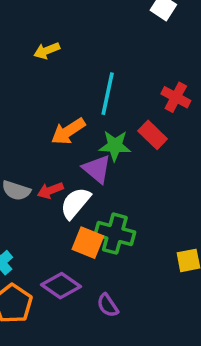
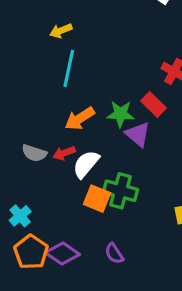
cyan line: (108, 94) -> (69, 68), moved
orange arrow: (68, 131) -> (80, 119), moved
purple triangle: (97, 169) -> (138, 134), moved
purple diamond: (61, 286) -> (62, 254), moved

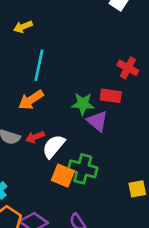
yellow arrow: (61, 31) -> (23, 27), moved
red rectangle: (153, 104) -> (111, 96), turned -36
orange arrow: (80, 119) -> (31, 100), moved

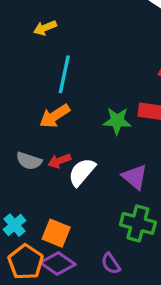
purple triangle: (97, 121) -> (135, 177), moved
green cross: (83, 169) -> (138, 223), moved
orange square: (63, 176) -> (56, 233), moved

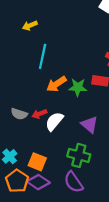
orange arrow: (55, 116) -> (56, 84), moved
green cross: (138, 223) -> (79, 155), moved
purple semicircle: (111, 264) -> (73, 182), size x1.5

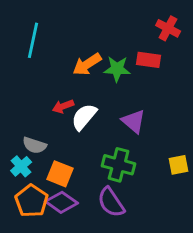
cyan line: (43, 56) -> (33, 40), moved
gray semicircle: (19, 114) -> (35, 145), moved

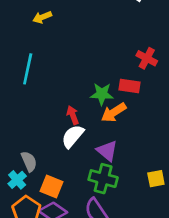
orange arrow: (87, 64) -> (114, 112), moved
red arrow: (63, 106) -> (73, 115), moved, turned 90
purple triangle: (134, 121) -> (107, 151), moved
gray semicircle: (35, 145) -> (29, 161), turned -132

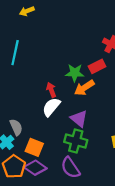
red rectangle: (130, 86) -> (97, 66), turned -35

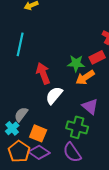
red arrow: (51, 90) -> (43, 73), moved, size x1.5
purple triangle: (79, 119) -> (90, 106), moved
gray semicircle: (16, 127) -> (21, 114), turned -119

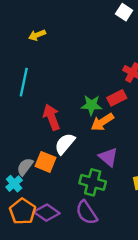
orange square: (38, 133) -> (45, 162), moved

